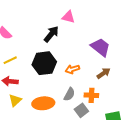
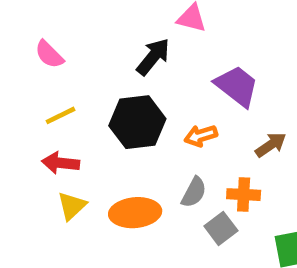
purple trapezoid: (100, 47) -> (237, 86), moved

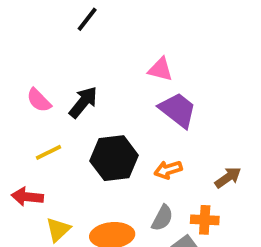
black arrow: (153, 57) -> (83, 102), moved
purple trapezoid: (237, 86) -> (178, 110), moved
red arrow: (61, 163) -> (27, 197), moved

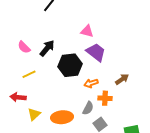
black hexagon: (114, 158) -> (70, 65), moved
brown arrow: (228, 177) -> (122, 79), moved
orange cross: (205, 220) -> (105, 98), moved

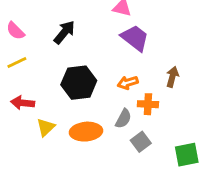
pink semicircle: (24, 47) -> (15, 31), moved
black hexagon: (70, 65) -> (79, 83), moved
yellow line: (29, 74) -> (17, 62), moved
brown arrow: (122, 79) -> (172, 77), turned -40

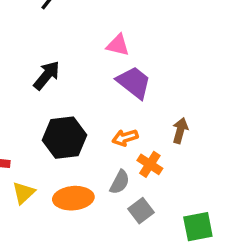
orange cross: (148, 104) -> (150, 164), turned 30

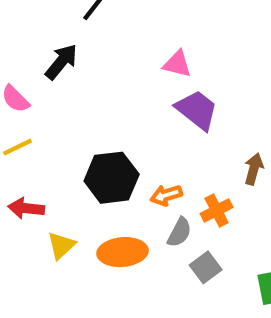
black arrow: (47, 75) -> (61, 62), moved
orange arrow: (125, 138) -> (166, 195), moved
orange cross: (150, 164) -> (217, 210), turned 30

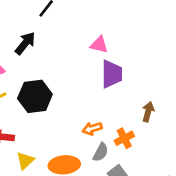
purple trapezoid: (197, 110) -> (112, 74), turned 52
black hexagon: (112, 178) -> (35, 96), moved

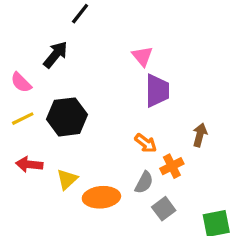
pink triangle: (99, 45) -> (142, 56), turned 36
orange arrow: (92, 129) -> (146, 143), moved, turned -126
yellow triangle: (25, 161) -> (67, 179), moved

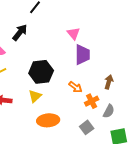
black hexagon: (67, 117) -> (41, 72), moved
yellow triangle: (67, 179) -> (35, 96), moved
gray semicircle: (144, 182) -> (109, 111), moved

